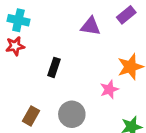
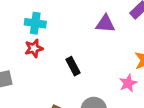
black rectangle: (54, 67) -> (73, 66), turned -42

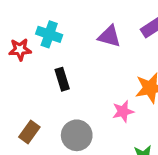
cyan cross: (35, 23) -> (49, 34), moved

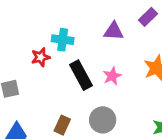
black rectangle: (62, 79) -> (81, 75), size x1.5
pink star: (123, 111) -> (112, 76), moved

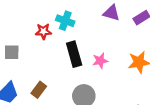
purple triangle: (114, 31) -> (111, 13), moved
brown rectangle: (62, 125) -> (39, 90), moved

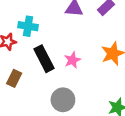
brown rectangle: (39, 90) -> (14, 78), moved

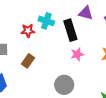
black rectangle: (44, 59) -> (70, 30), moved

